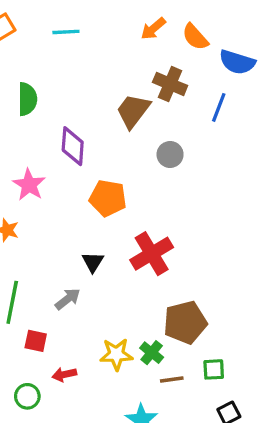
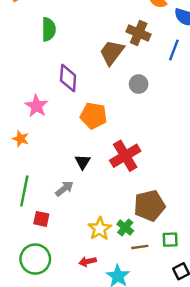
green semicircle: (27, 99) -> (49, 29), moved
yellow star: (116, 354) -> (100, 229), turned -30
red arrow: (64, 374) -> (88, 261), moved
green circle: (27, 396) -> (35, 259), size x1.6

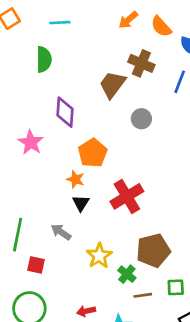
orange pentagon: (94, 116) -> (93, 153), turned 30
orange star: (21, 139) -> (76, 179), moved
gray arrow: (64, 189) -> (61, 232), turned -108
yellow star: (100, 229) -> (99, 256), moved

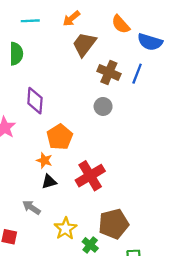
orange arrow: (128, 20) -> (71, 18), moved
brown cross: (141, 63) -> (109, 72), moved
brown trapezoid: (112, 84) -> (84, 44), moved
black triangle: (81, 203) -> (49, 182), turned 42

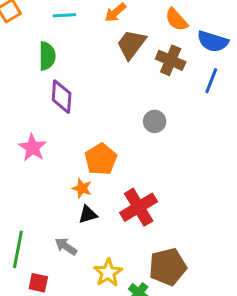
brown cross: (109, 72) -> (171, 60), moved
blue line: (137, 74) -> (211, 81), moved
purple diamond: (35, 101) -> (62, 97), moved

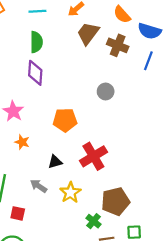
green semicircle: (47, 56) -> (36, 42), moved
orange pentagon: (101, 159) -> (65, 120), turned 30
orange star: (82, 188) -> (22, 142), moved
yellow star: (108, 273) -> (70, 193), moved

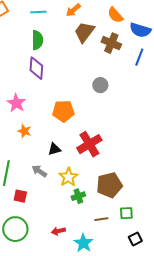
green cross: (93, 221) -> (78, 196), moved, turned 32

